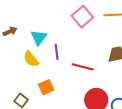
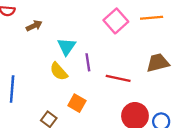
brown arrow: (10, 31) -> (34, 26), moved
orange square: (46, 87) -> (77, 103), turned -35

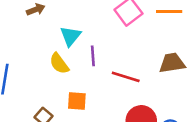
orange square: (77, 103) -> (77, 101), turned -30

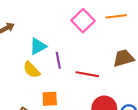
cyan triangle: (70, 36) -> (38, 46), turned 30

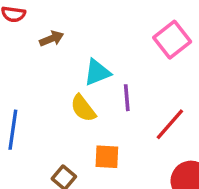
red line: (87, 74) -> (170, 124), turned -65

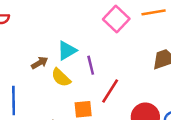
brown arrow: (52, 39) -> (40, 63), moved
red line: (170, 124) -> (110, 91), moved

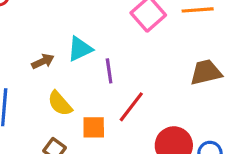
yellow semicircle: (61, 78) -> (60, 103), moved

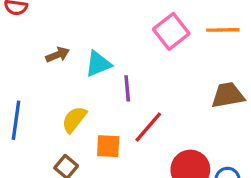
brown arrow: (43, 61) -> (58, 55), moved
yellow semicircle: (60, 103) -> (74, 120), turned 76

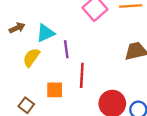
yellow semicircle: (74, 120) -> (31, 57), moved
red line: (148, 127) -> (82, 75), turned -35

